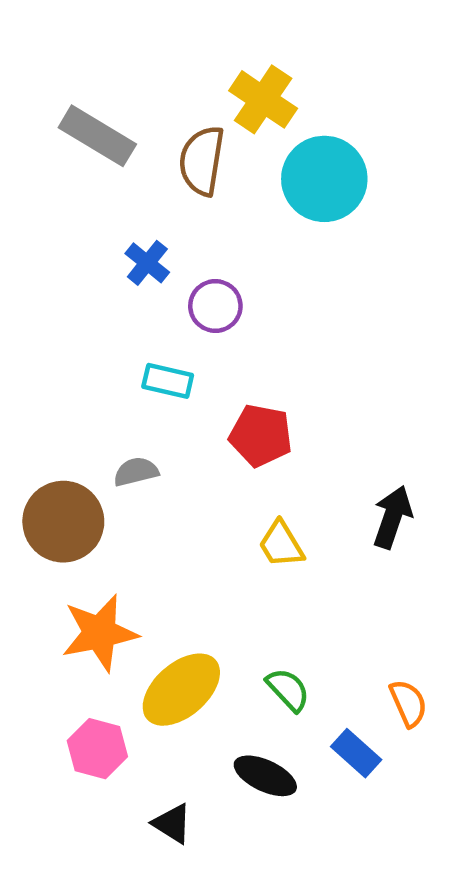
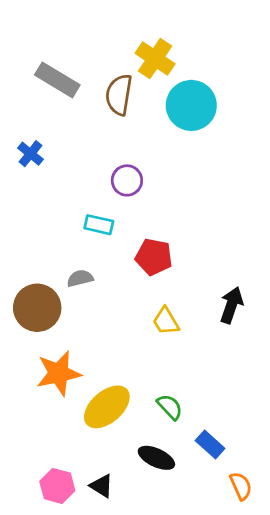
blue cross: (147, 263) -> (30, 154), moved
orange semicircle: (408, 703) -> (241, 486), moved
pink hexagon: (97, 749) -> (57, 486), moved

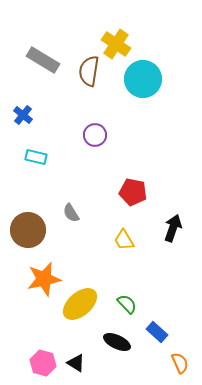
cyan rectangle: (99, 225) -> (36, 157), moved
red pentagon: (154, 257) -> (133, 192), moved
gray semicircle: (80, 278) -> (71, 213), moved, turned -108

